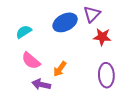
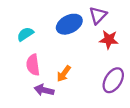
pink semicircle: (31, 61) -> (33, 65), turned 42
purple ellipse: (106, 75) -> (113, 80), turned 35

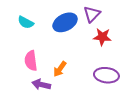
cyan semicircle: (25, 34) -> (26, 22), moved, turned -119
purple ellipse: (113, 80) -> (106, 75), turned 65

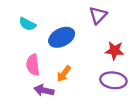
blue ellipse: (65, 22) -> (62, 37), moved
red star: (102, 37) -> (115, 51), moved

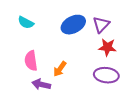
purple triangle: (98, 15) -> (101, 25), moved
blue ellipse: (62, 37) -> (73, 25), moved

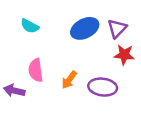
purple ellipse: (106, 75) -> (103, 87), moved
purple arrow: (41, 84) -> (14, 91), moved

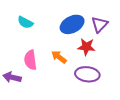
red star: (124, 55) -> (86, 47), moved
orange arrow: (69, 80) -> (59, 57), moved, turned 91

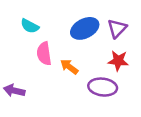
red star: (86, 47) -> (118, 61), moved
pink semicircle: (30, 60) -> (44, 54), moved

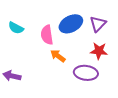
cyan semicircle: (30, 26) -> (16, 28), moved
pink semicircle: (44, 54) -> (47, 35), moved

